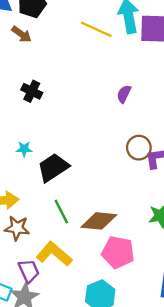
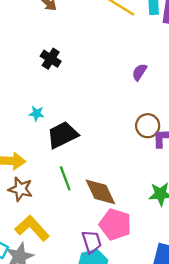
brown diamond: (99, 221) -> (100, 192), turned 52
yellow L-shape: (54, 254) -> (32, 228), moved
purple trapezoid: (29, 271) -> (92, 242), moved

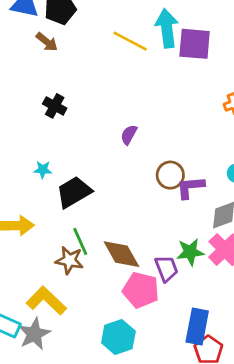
purple semicircle: (139, 72) -> (129, 135), moved
brown star: (20, 189) -> (69, 260), moved
purple trapezoid: (92, 242) -> (166, 268), moved

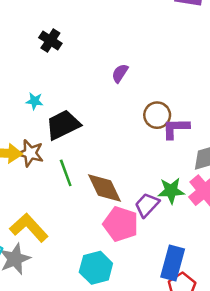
brown star: (69, 260) -> (30, 153), moved
purple trapezoid: (166, 268) -> (147, 205), turned -120

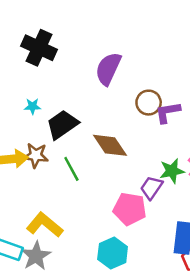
black cross: (50, 40) -> (39, 48), size x1.6
purple semicircle: (120, 73) -> (108, 69), size x1.8
brown diamond: (105, 188) -> (110, 145), moved

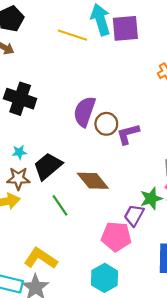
brown circle: (149, 103) -> (106, 124), moved
purple L-shape: (168, 112) -> (128, 134), moved
brown star: (36, 155) -> (18, 178), moved

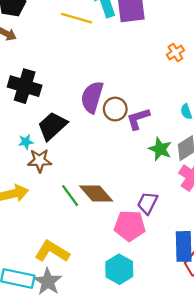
black trapezoid: (48, 166) -> (52, 126), moved
brown star: (18, 178) -> (40, 161), moved
brown diamond: (93, 181) -> (96, 193), moved
green star: (151, 199) -> (160, 149), moved, turned -30

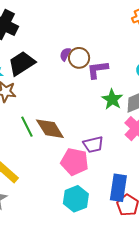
purple semicircle: (92, 97) -> (65, 54), moved, size x0.5
purple trapezoid: (147, 203) -> (93, 145), turned -140
cyan hexagon: (119, 269) -> (76, 199), moved

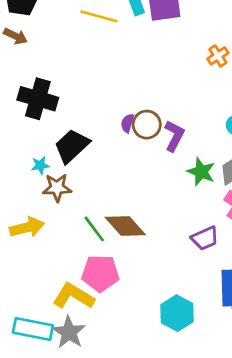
purple L-shape: (98, 70) -> (174, 136), turned 135
purple trapezoid: (93, 145) -> (205, 238), moved
pink pentagon: (74, 162) -> (100, 273), moved

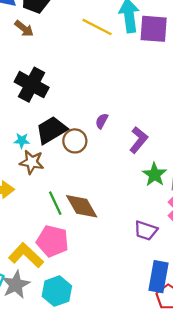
brown circle: (147, 125) -> (75, 141), moved
purple trapezoid: (205, 238) -> (146, 231), turned 30
cyan hexagon: (177, 313) -> (57, 291), moved

